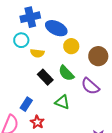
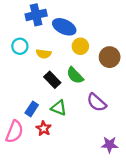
cyan circle: (21, 40) -> (20, 46), moved
purple semicircle: (90, 86) -> (97, 102), moved
green triangle: (62, 102) -> (59, 108), moved

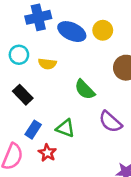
yellow circle: (80, 46) -> (103, 30), moved
black rectangle: (52, 80) -> (23, 95), moved

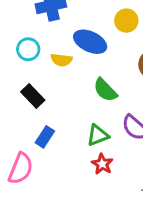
blue ellipse: (72, 32) -> (90, 42), moved
green triangle: (65, 128) -> (98, 135), moved, turned -42
red star: (47, 153) -> (102, 164), moved

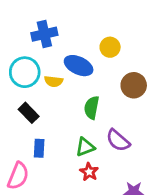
cyan circle: (28, 49) -> (25, 72), size x1.5
green semicircle: (105, 90) -> (92, 108), turned 55
blue rectangle: (45, 137) -> (39, 148), turned -30

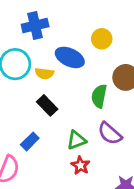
green semicircle: (92, 108) -> (99, 96), moved
black rectangle: (29, 113) -> (47, 105), moved
blue rectangle: (39, 148) -> (30, 141), turned 42

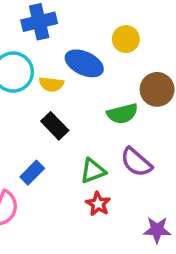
green semicircle: (99, 96) -> (122, 114), turned -115

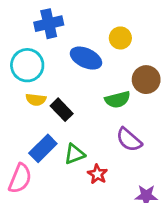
yellow semicircle: (51, 84) -> (36, 100), moved
green triangle: (93, 171) -> (75, 154), moved
blue rectangle: (32, 173) -> (43, 148), size x1.4

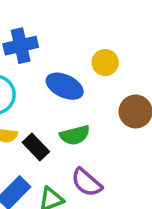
green semicircle: (118, 100) -> (75, 135), moved
purple semicircle: (129, 140) -> (87, 182), moved

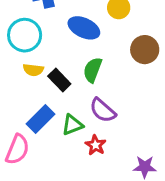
green semicircle: (75, 135) -> (93, 70), turned 125

